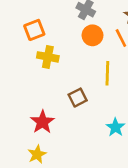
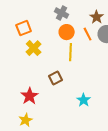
yellow cross: (48, 57) -> (34, 48), turned 35
yellow line: (107, 73) -> (71, 52), moved

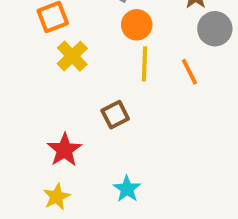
orange line: (88, 34) -> (189, 72), moved
cyan star: (84, 100) -> (127, 189), moved

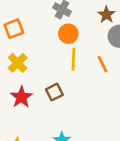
yellow cross: (72, 56) -> (18, 63), moved
red star: (64, 150) -> (21, 97), moved

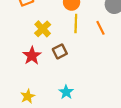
yellow cross: (18, 63) -> (43, 29), moved

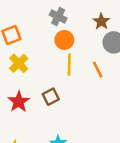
yellow cross: (43, 29) -> (19, 63), moved

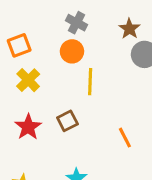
orange circle: (64, 40) -> (72, 51), moved
orange line: (98, 70) -> (125, 138), moved

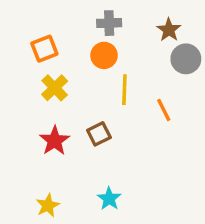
gray cross: (77, 23) -> (109, 23), turned -30
orange line: (125, 138) -> (164, 110), moved

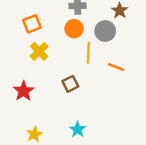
gray circle: (186, 59) -> (105, 31), moved
orange line: (164, 110) -> (116, 67), turned -42
red star: (55, 141) -> (24, 91), moved

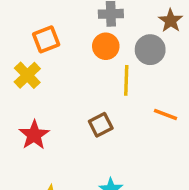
yellow cross: (39, 51) -> (27, 75), moved
orange line: (116, 67) -> (165, 114), moved

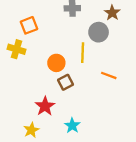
orange circle: (106, 46) -> (56, 63), moved
yellow cross: (27, 75) -> (16, 49), turned -30
red star: (34, 135) -> (45, 106), moved

